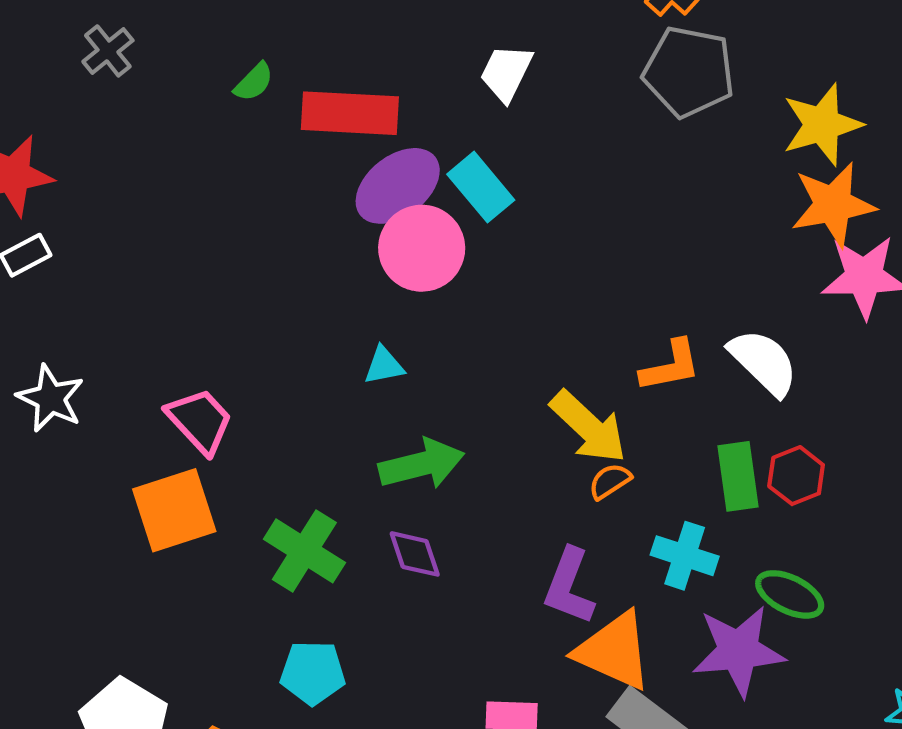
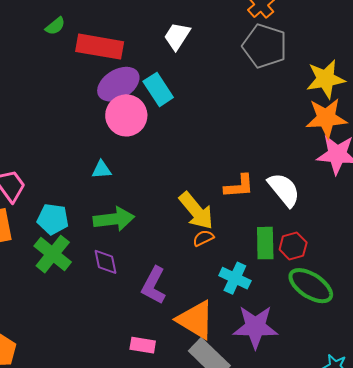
purple L-shape: (569, 586) -> (154, 285), moved
green ellipse: (790, 594) -> (311, 286), moved, size x1.4
cyan pentagon: (313, 673) -> (53, 219), moved

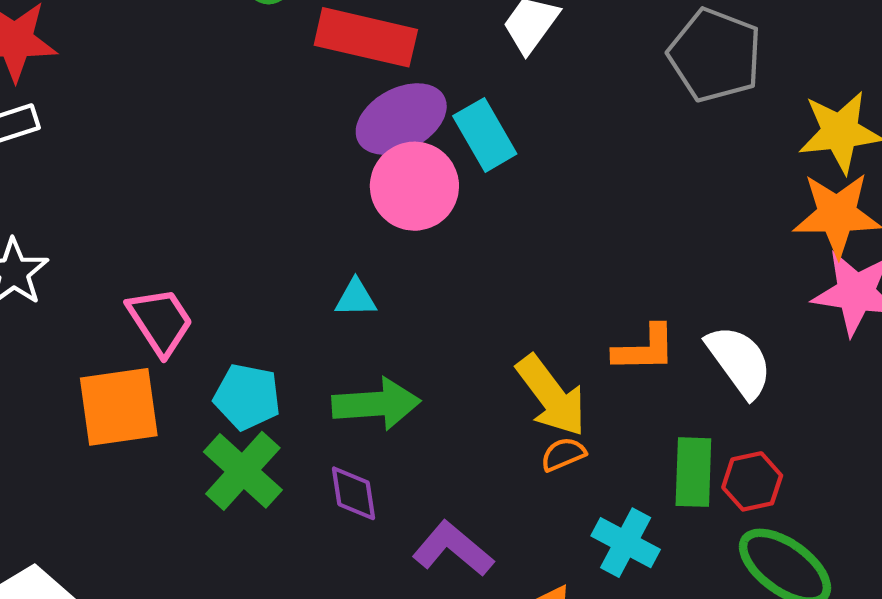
purple L-shape: (154, 285) -> (453, 549), turned 99

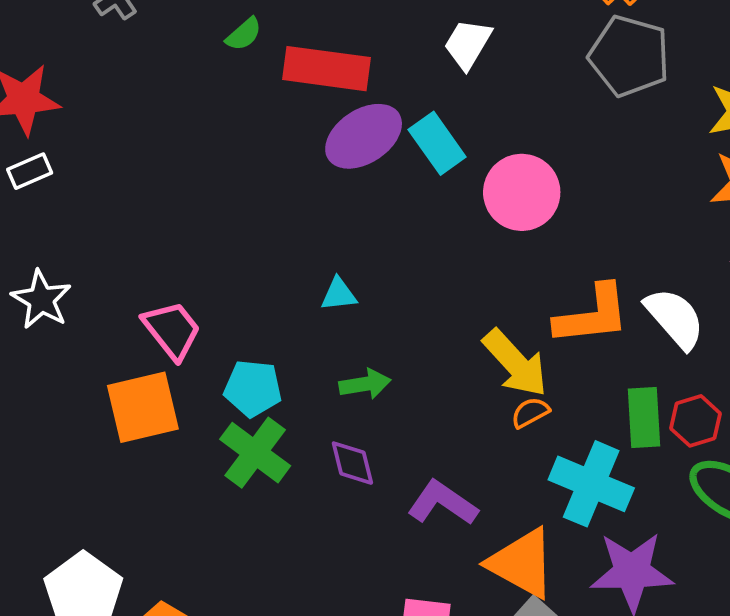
pink circle: (414, 186) -> (522, 192), moved
orange L-shape: (645, 349) -> (592, 315), size x1.4
green arrow: (376, 404) -> (365, 384), size x0.7
cyan cross: (626, 543) -> (591, 484), size x1.4

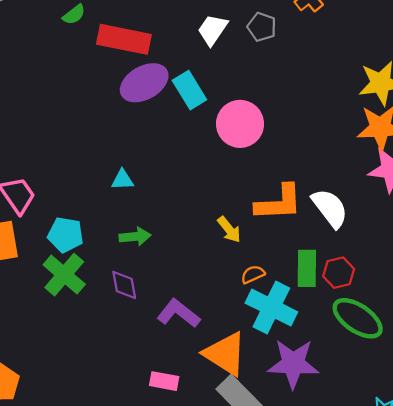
gray pentagon: (629, 56) -> (262, 27), moved, size x0.6
yellow arrow: (515, 363) -> (229, 230), size x0.6
orange semicircle: (530, 413) -> (253, 274), moved

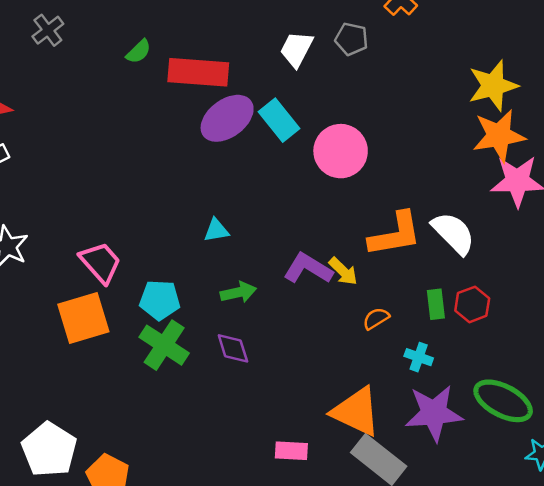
green rectangle: (307, 268) -> (436, 304), size x0.7
cyan cross: (271, 307) -> (419, 357), moved, size x0.5
purple L-shape: (178, 313) -> (308, 268), moved
green ellipse: (358, 318) -> (503, 401), moved

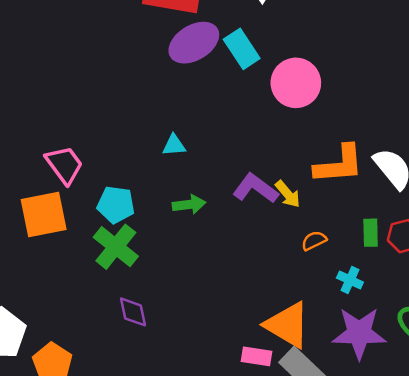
purple diamond: (233, 348) -> (133, 312), moved
pink rectangle: (291, 451) -> (257, 356), moved

